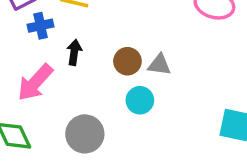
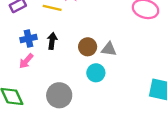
blue cross: (40, 26) -> (28, 39), moved
pink arrow: (35, 82) -> (26, 61), size x0.6

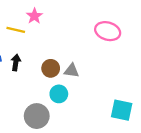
gray circle: (59, 95) -> (37, 116), moved

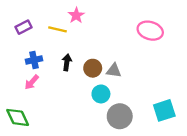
black arrow: (16, 63) -> (67, 62), moved
cyan square: (122, 110) -> (164, 110), turned -30
gray circle: (37, 116) -> (120, 116), moved

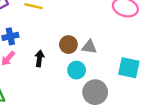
black arrow: (67, 62) -> (39, 58), moved
cyan square: (164, 110) -> (129, 68), moved, turned 30

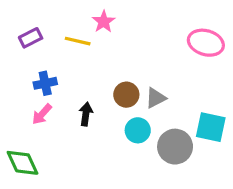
gray triangle: (89, 47) -> (156, 98), turned -35
gray circle: (95, 92) -> (175, 147), moved

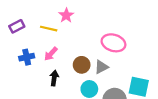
pink ellipse: (206, 43) -> (113, 43), moved
pink arrow: (42, 114) -> (51, 54), moved

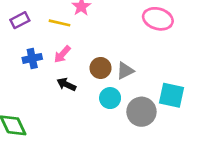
pink ellipse: (113, 43) -> (158, 19), moved
black arrow: (54, 78) -> (66, 84), turned -72

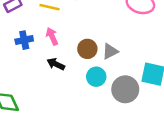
pink arrow: (62, 54) -> (52, 36), turned 114

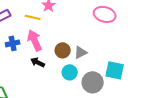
pink arrow: (52, 36) -> (35, 40), size x1.5

